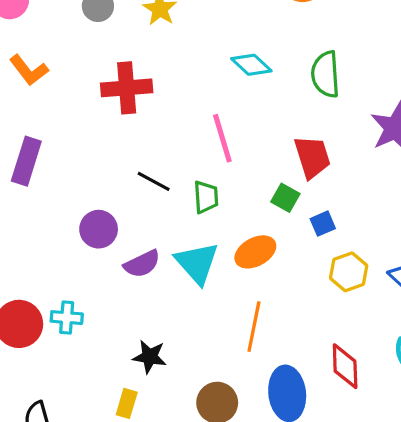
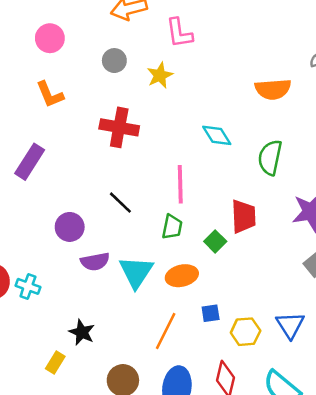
green trapezoid: (206, 197) -> (172, 227), moved
blue square: (323, 224) -> (211, 313), moved
yellow hexagon: (349, 272) -> (246, 332), moved

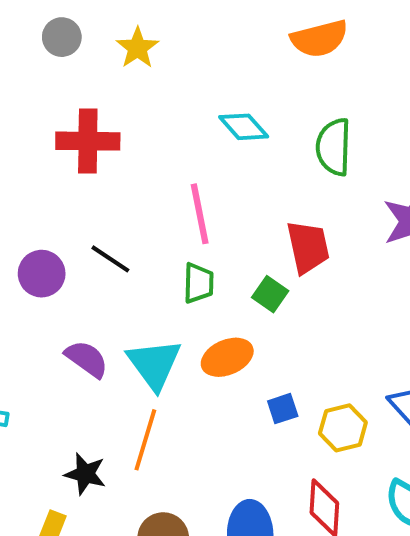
purple circle: (70, 227) -> (42, 274), moved
purple semicircle: (95, 262) -> (87, 359), turned -124
orange line: (166, 331) -> (145, 440), moved

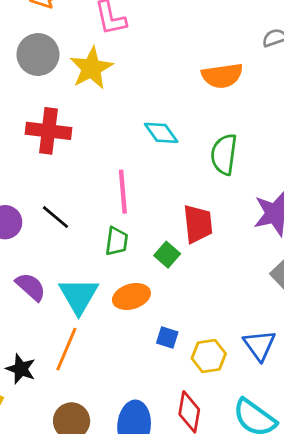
gray circle: (62, 37) -> (38, 54), size x1.5
yellow star: (138, 48) -> (91, 68), size x1.4
blue square: (283, 409) -> (167, 337), turned 30

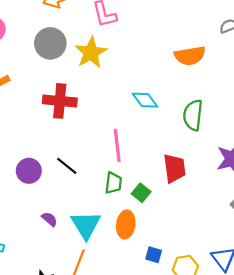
green square: (167, 255) -> (141, 193), moved
purple semicircle: (31, 287) -> (49, 219), size x0.7
orange ellipse: (131, 296) -> (126, 224), turned -64

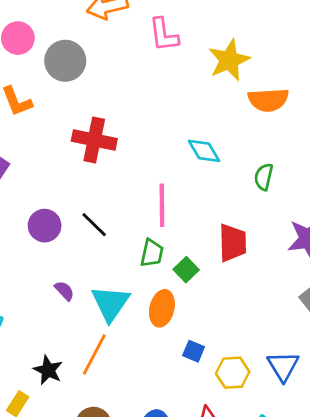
gray circle: (50, 43) -> (65, 61), moved
yellow star: (91, 53) -> (229, 60), moved
green semicircle: (193, 115) -> (264, 177), size x0.7

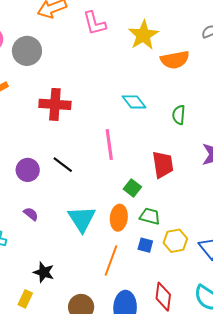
green trapezoid: (152, 253) -> (150, 216), moved, turned -80
purple semicircle: (64, 291) -> (31, 214), moved
orange line: (94, 355) -> (111, 261), moved
yellow hexagon: (233, 373) -> (175, 241), moved

